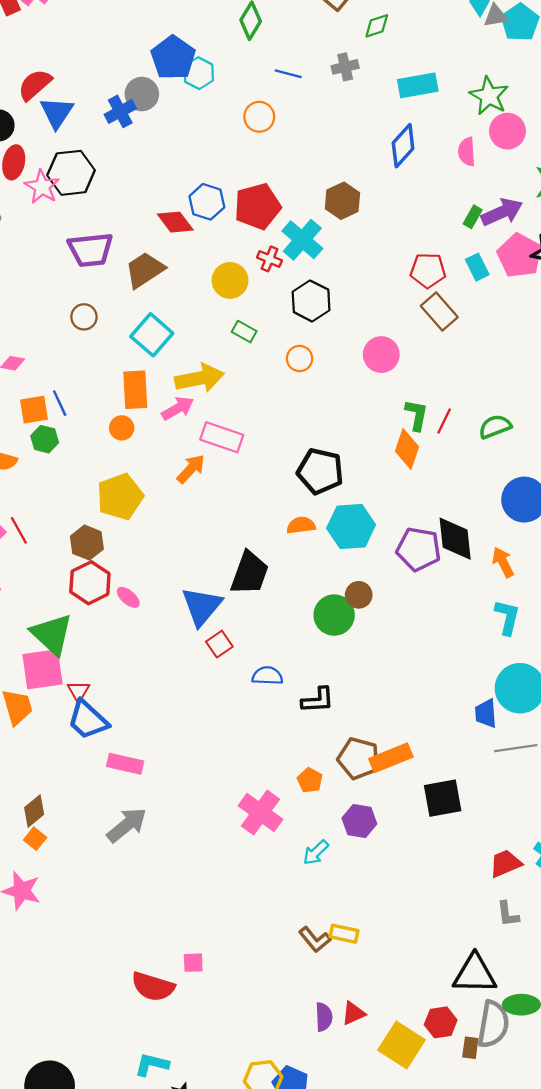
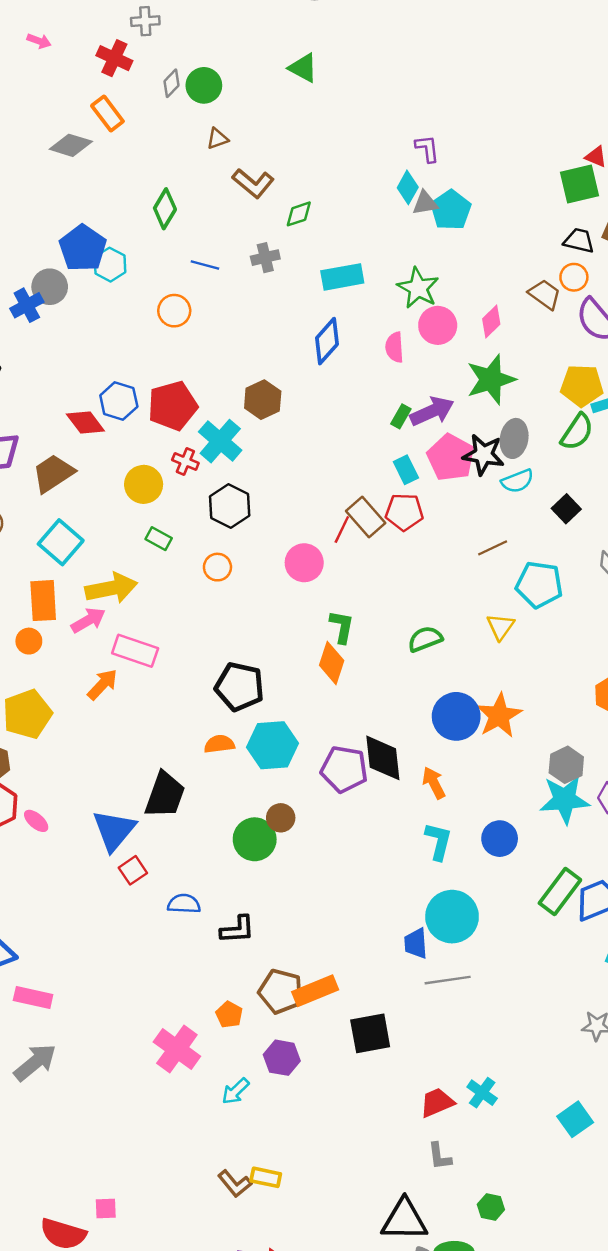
red pentagon: (428, 270) -> (404, 512), moved
red line: (444, 421) -> (342, 529), moved

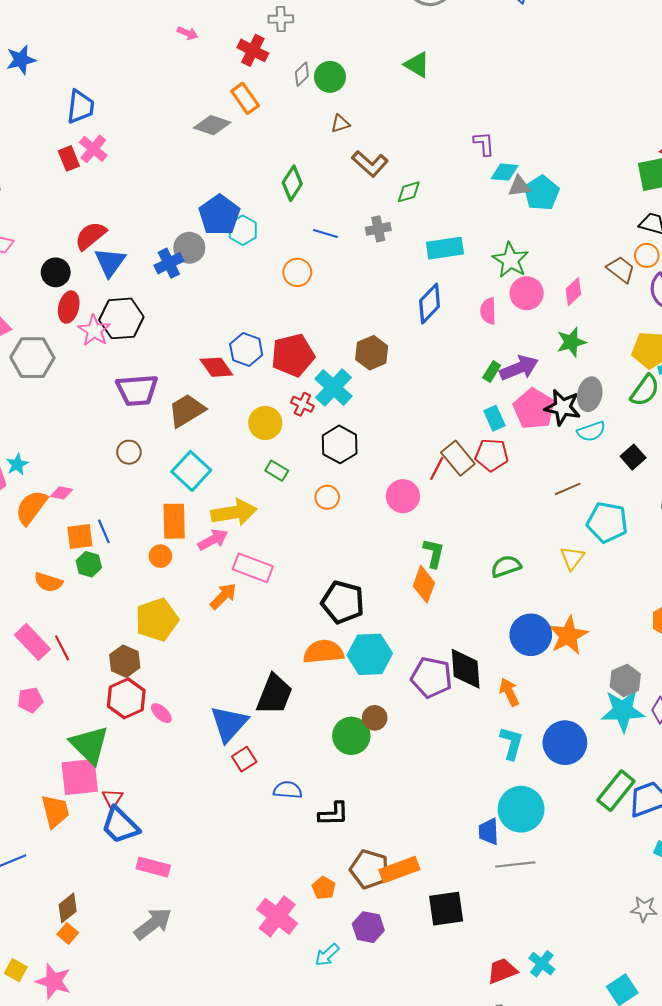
purple L-shape: (427, 149) -> (484, 144), moved
cyan diamond: (408, 187) -> (505, 172), turned 64
green star: (491, 379) -> (571, 342), size x0.7
orange semicircle: (219, 744) -> (323, 652), size x1.5
blue circle: (500, 839) -> (565, 743), size x1.4

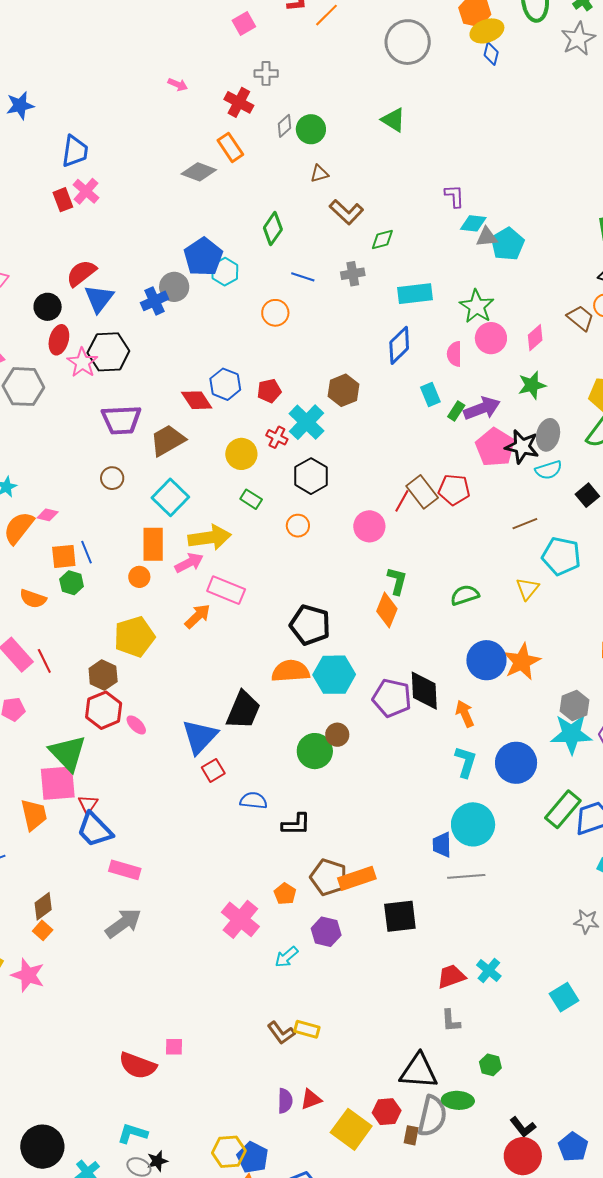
red pentagon: (293, 355) -> (269, 391), size x0.6
cyan rectangle: (494, 418) -> (430, 395), moved

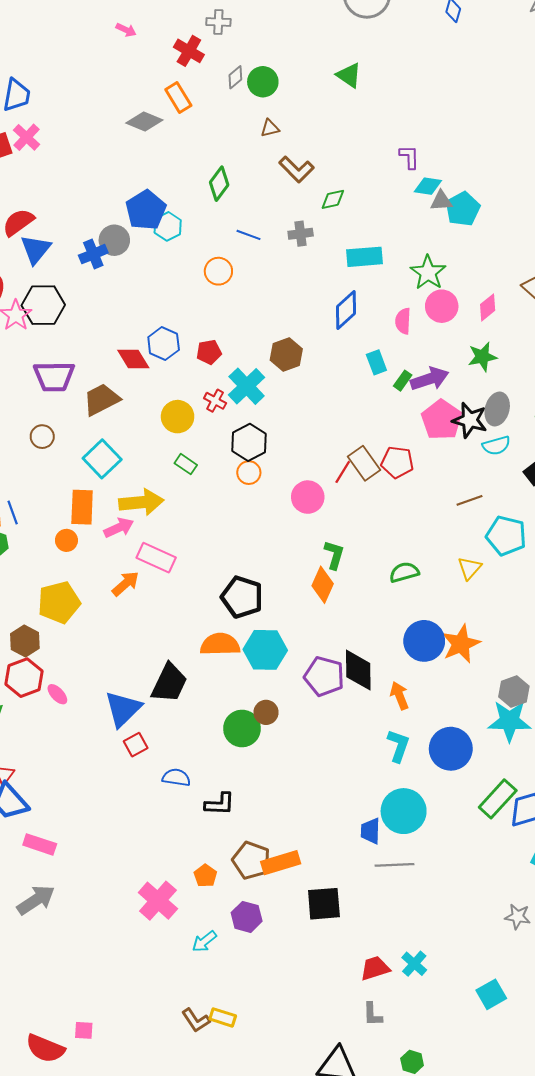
orange circle: (298, 526) -> (249, 473), moved

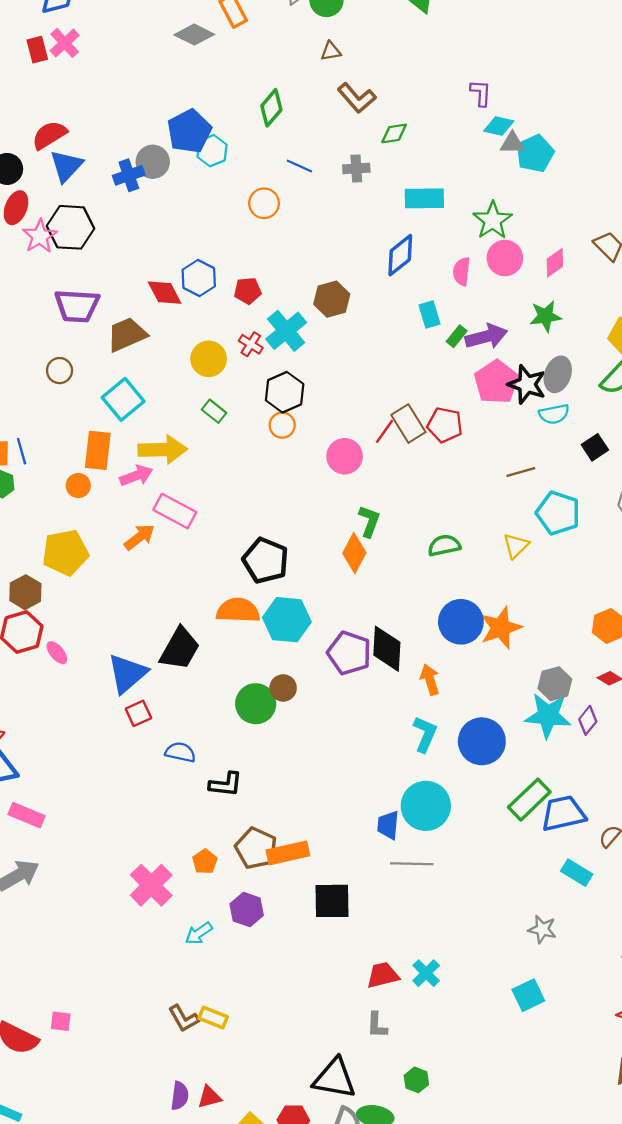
cyan square: (491, 994) -> (528, 995), moved

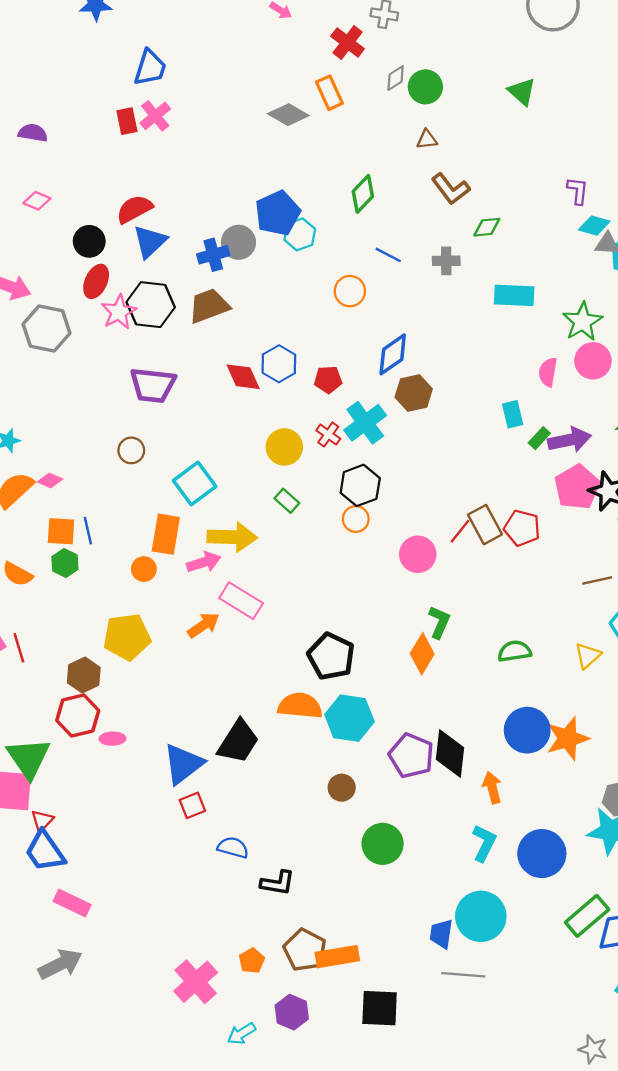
blue diamond: (400, 255) -> (393, 354), moved
brown trapezoid: (127, 335) -> (209, 306), moved
pink ellipse: (57, 653) -> (112, 739), turned -55
green circle: (256, 704) -> (383, 844), moved

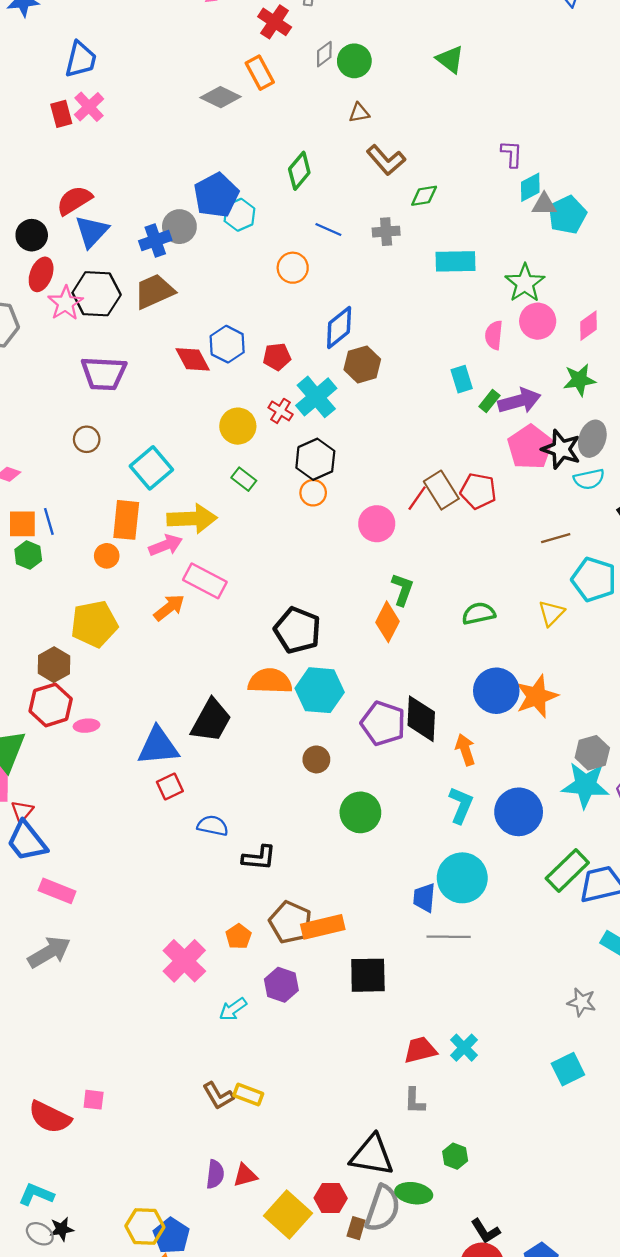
cyan diamond: (594, 226) -> (530, 187), turned -40
blue triangle: (183, 764) -> (158, 746), turned 36

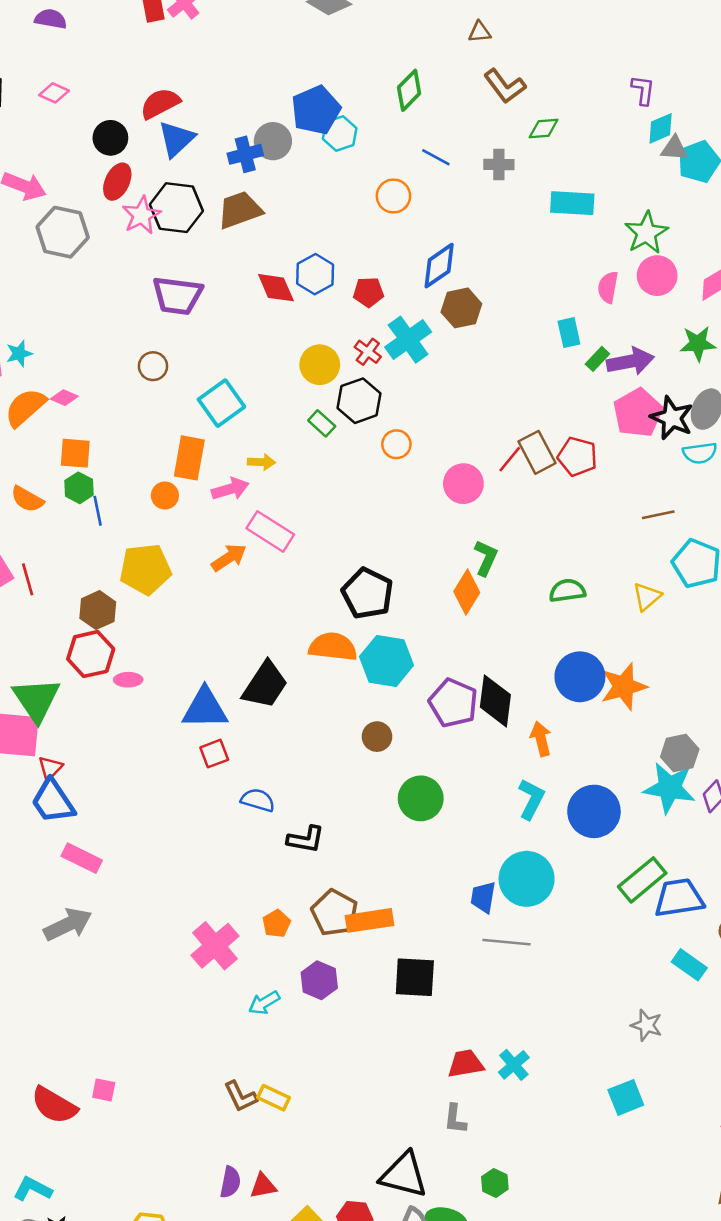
black hexagon: (315, 459) -> (359, 401), moved
yellow arrow: (192, 519) -> (262, 462), size x0.5
blue line: (49, 521) -> (98, 511), moved

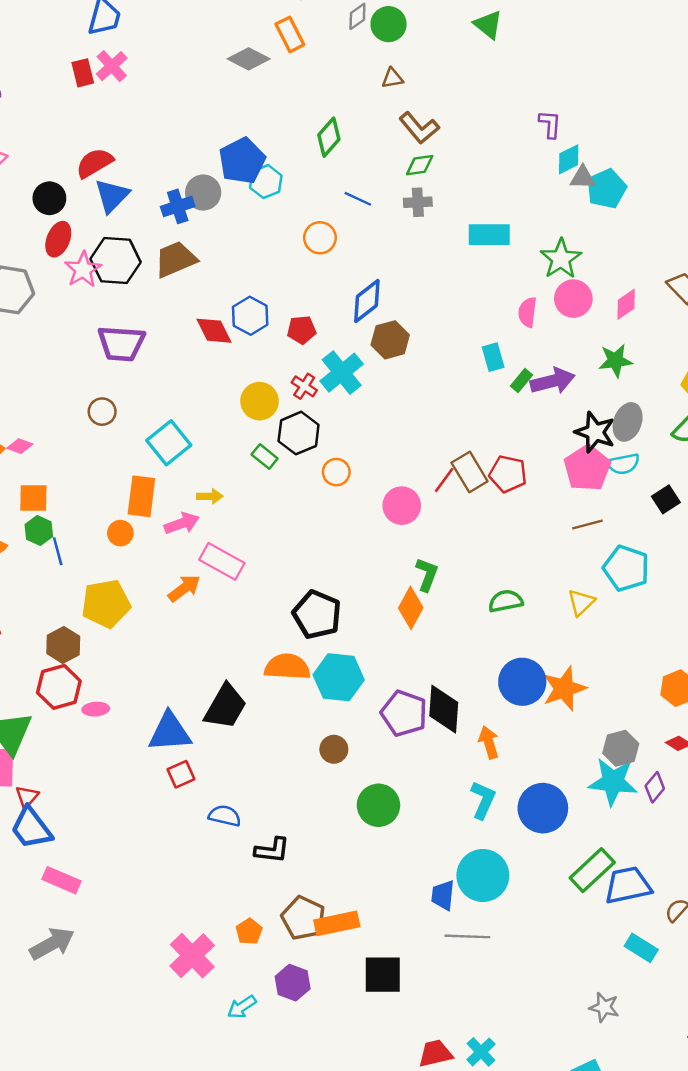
green diamond: (544, 128) -> (420, 165), moved
pink pentagon: (638, 413) -> (587, 468), moved

